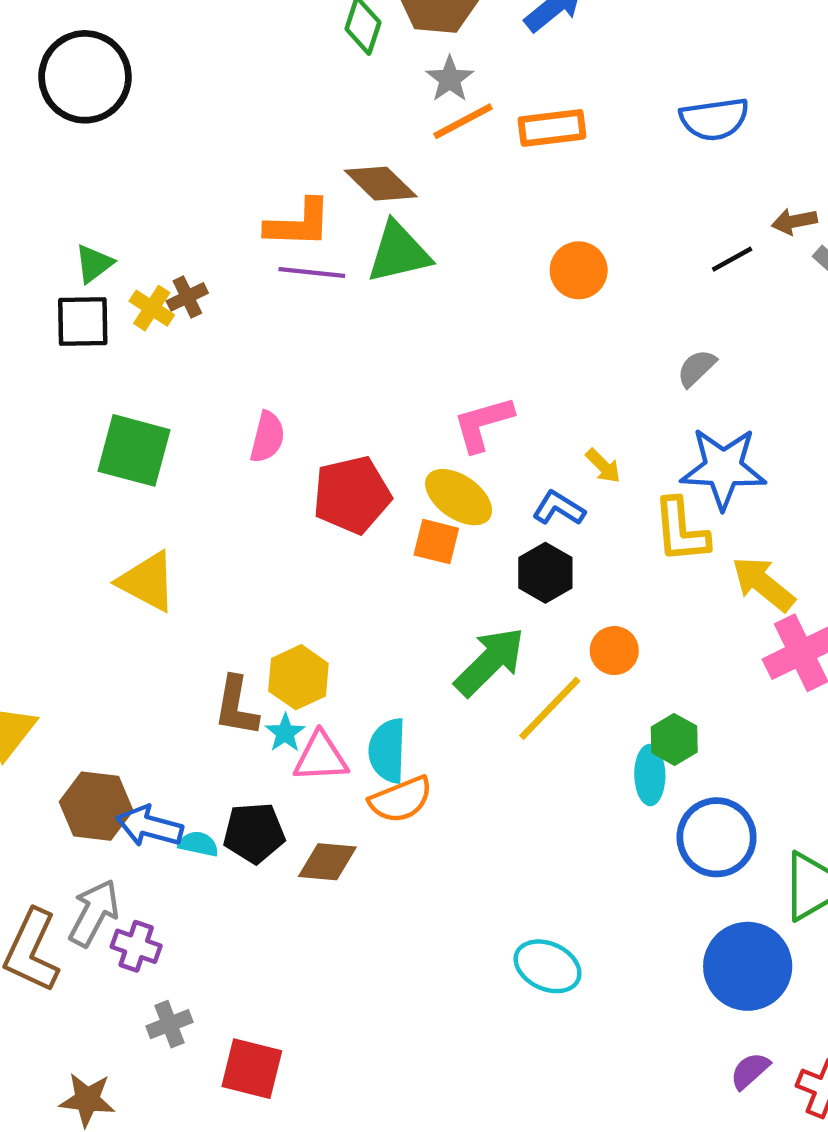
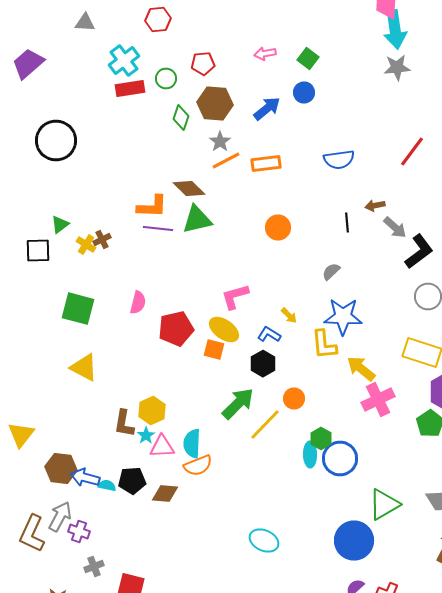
black line: (732, 259) -> (347, 222), turned -66
black square: (83, 321) -> (38, 250), moved
blue circle: (717, 837) -> (340, 458), moved

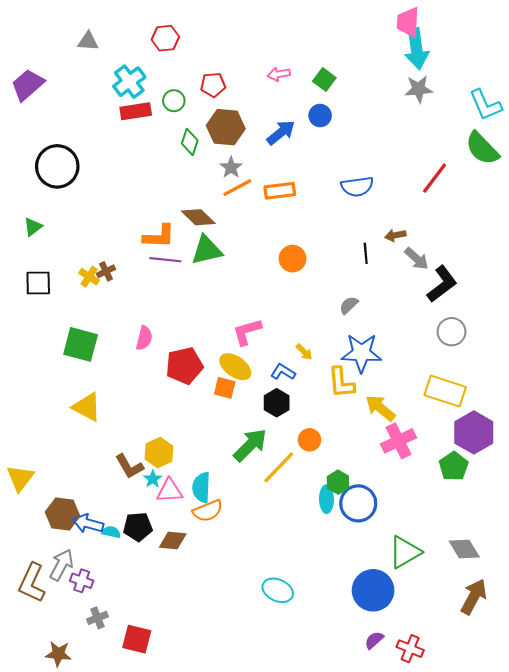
green triangle: (60, 224) -> (33, 227), moved
brown L-shape: (124, 424) -> (129, 466), turned -40

